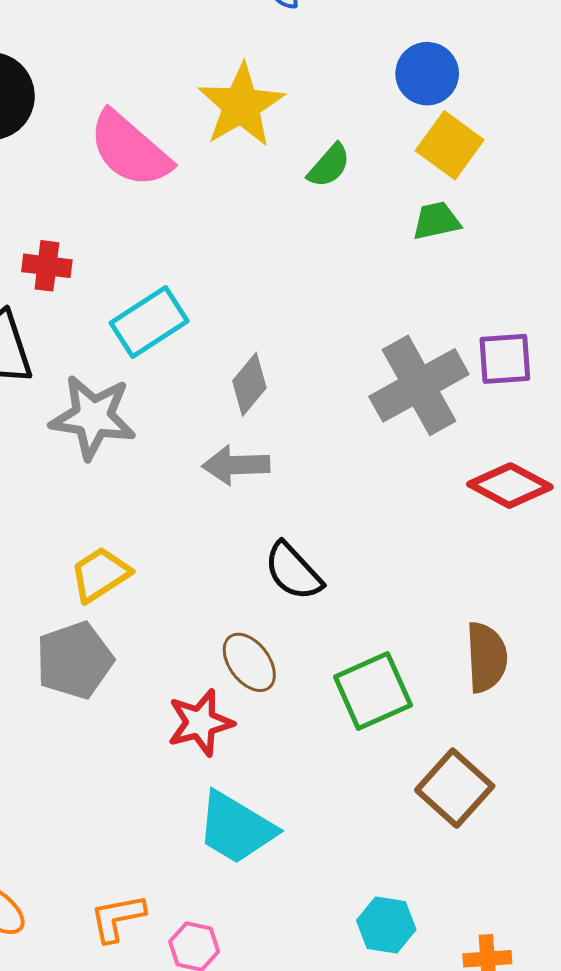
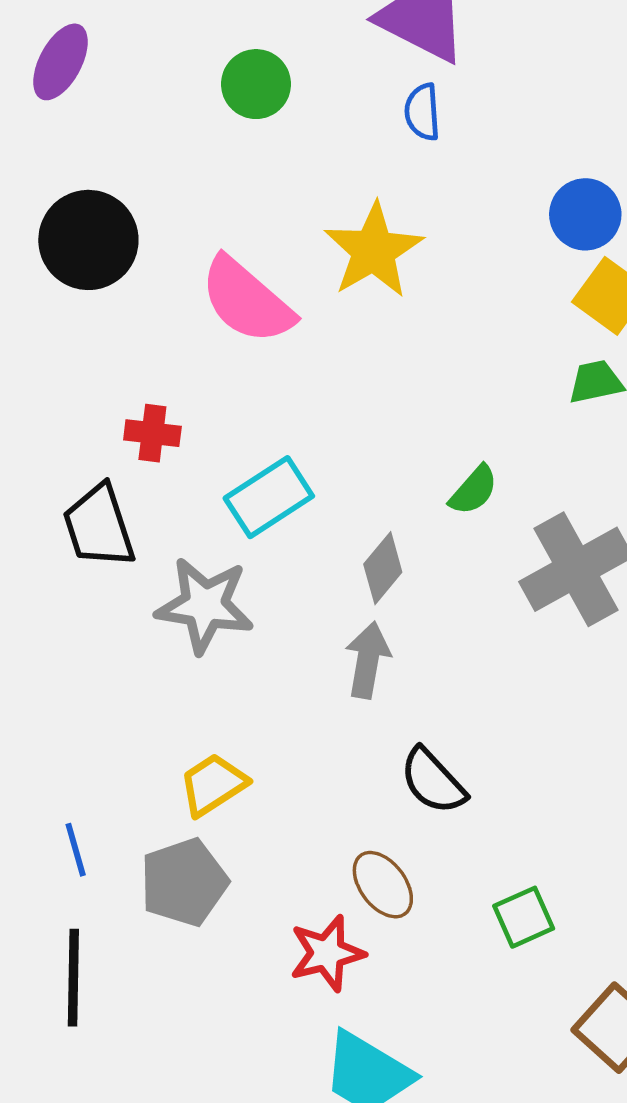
green semicircle: (329, 166) -> (474, 490), moved
gray arrow: (236, 465) -> (368, 660), turned 102
green square: (373, 691) -> (524, 917), size x0.7

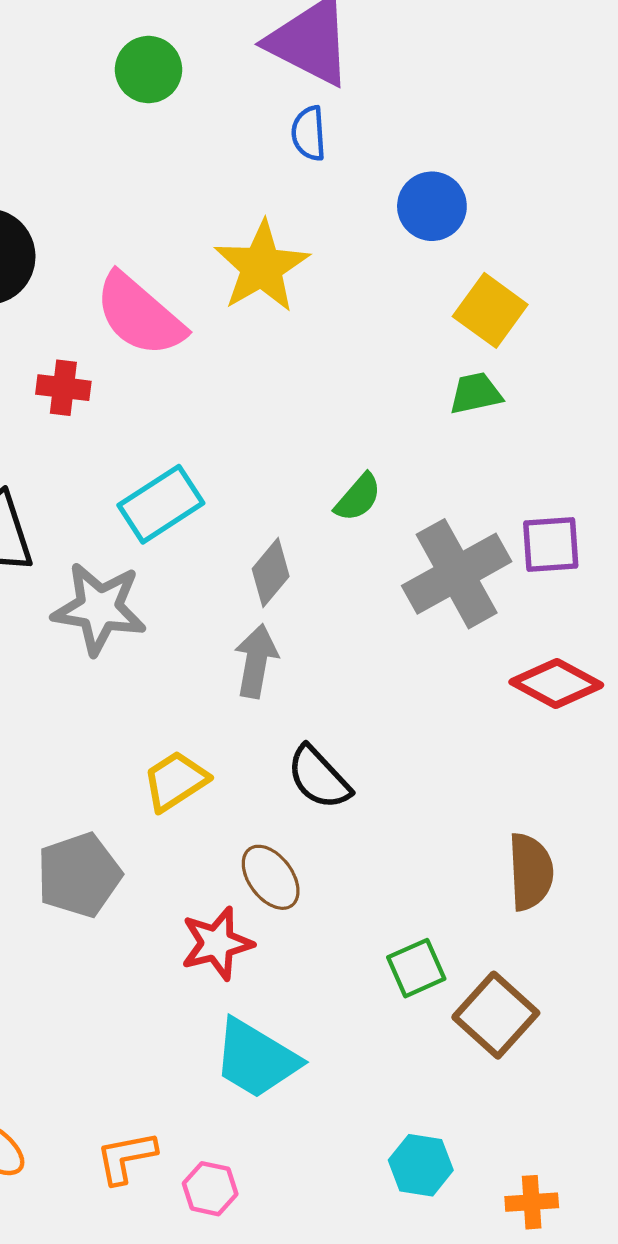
green circle: (256, 84) -> (149, 70), moved
blue circle: (585, 214) -> (432, 206), moved
red cross: (152, 433) -> (63, 388), moved
yellow trapezoid: (213, 785) -> (175, 781), moved
green square: (524, 917) -> (416, 968), moved

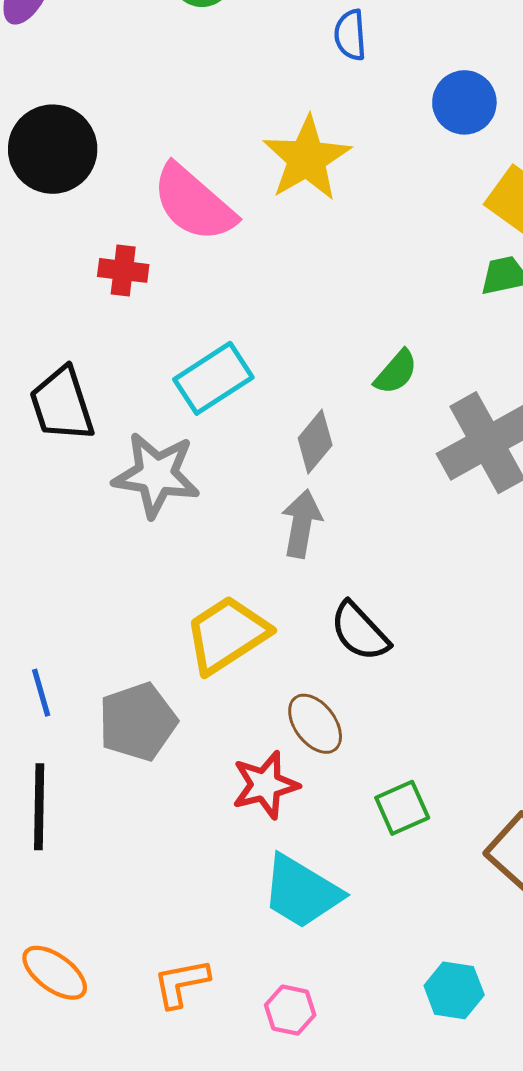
yellow trapezoid: (175, 781) -> (227, 635), size x1.4
green square: (416, 968) -> (402, 808), moved
pink hexagon: (210, 1189) -> (290, 1010), moved

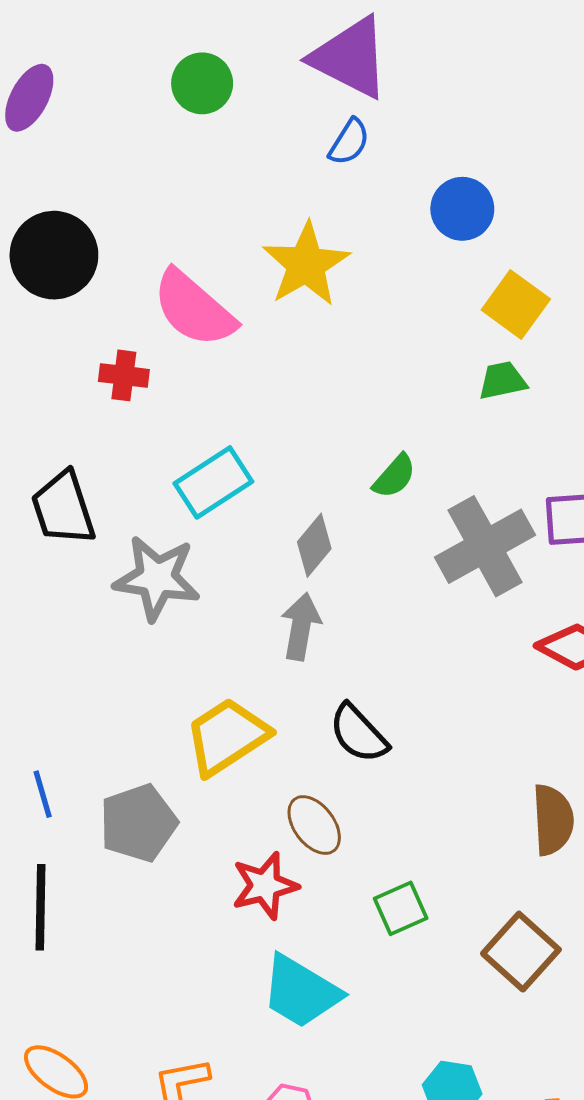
blue semicircle: (350, 35) -> (349, 142), turned -144

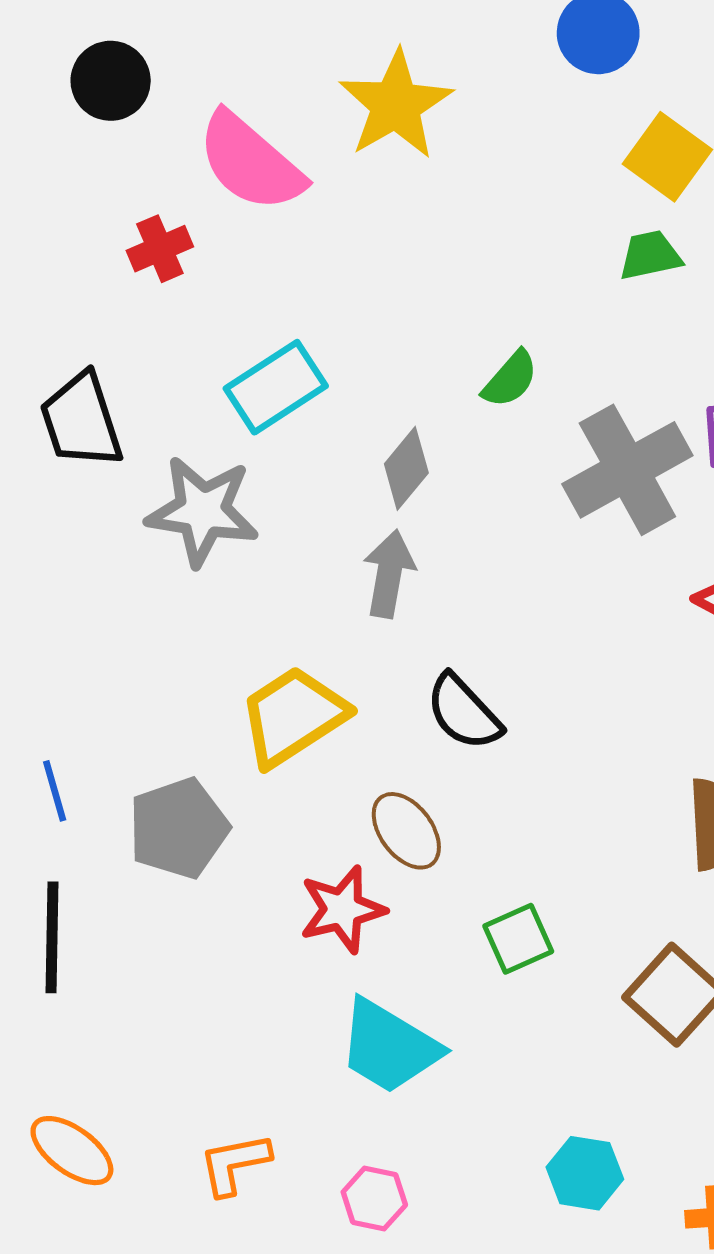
black circle: (54, 255) -> (111, 81), moved, size x0.7
red cross: (124, 375) -> (160, 249), turned -30

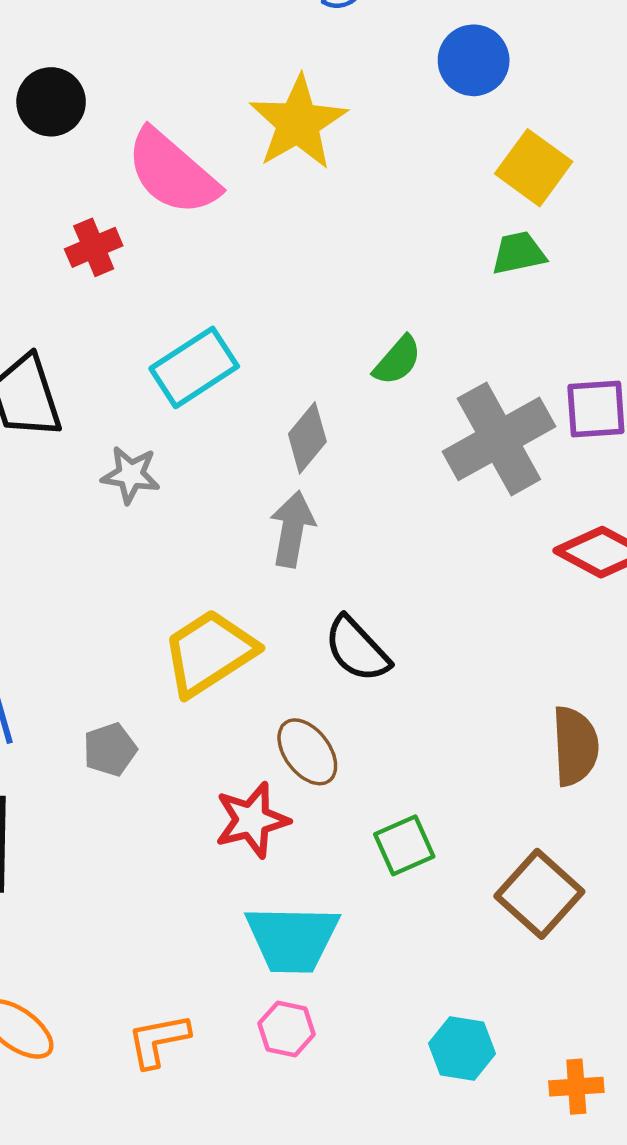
gray star: (202, 511) -> (131, 475), size x0.6
gray pentagon: (179, 828) -> (110, 750), size x0.6
cyan trapezoid: (389, 1047) -> (292, 939), turned -30
pink hexagon: (374, 1199) -> (287, 1029), moved

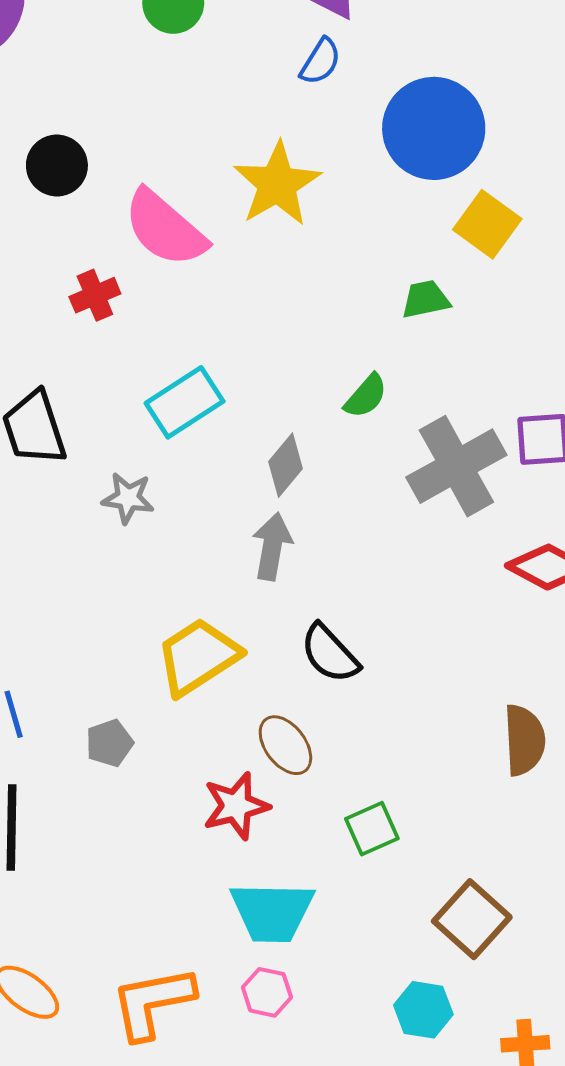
blue circle: (474, 60) -> (434, 128), size x1.6
green trapezoid: (519, 253) -> (425, 299), moved
brown square: (539, 894) -> (472, 919), moved
orange L-shape: (158, 1040) -> (153, 1003), size x1.5

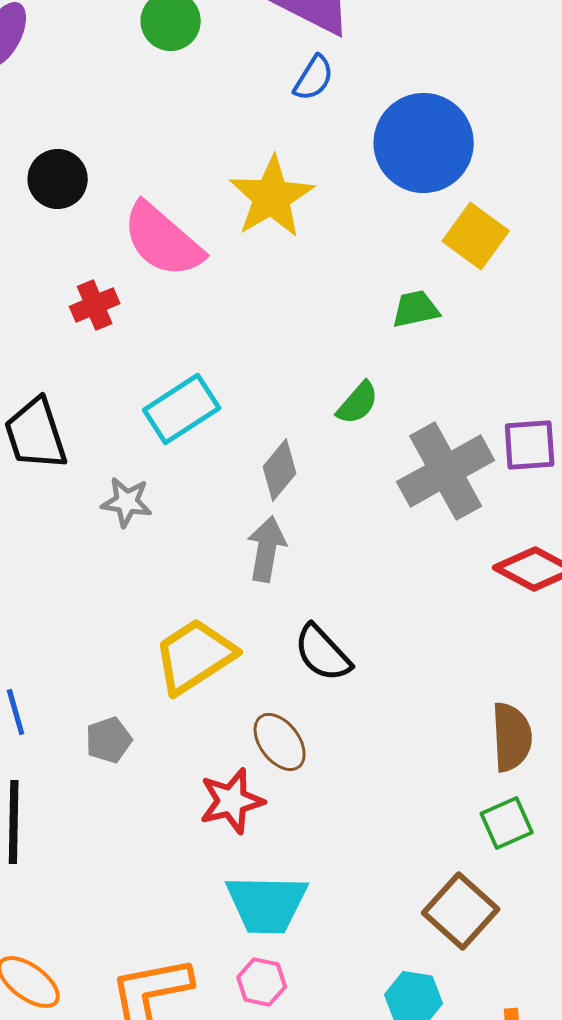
green square: (372, 829) -> (507, 823), moved

